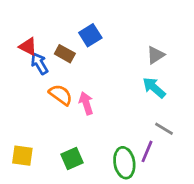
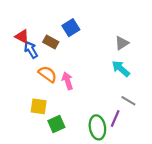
yellow square: (22, 156) -> (39, 106), moved

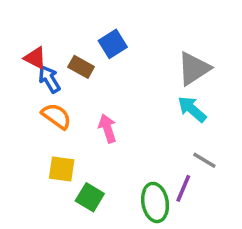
gray triangle: (122, 43) -> (194, 69), size x1.5
orange semicircle: (48, 74) -> (56, 116), moved
green square: (56, 124) -> (90, 197), turned -35

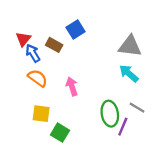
red triangle: (35, 58) -> (23, 39), turned 42
gray triangle: (194, 69) -> (130, 46), turned 40
green ellipse: (155, 202) -> (110, 114), moved

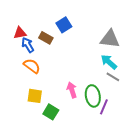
red triangle: (23, 39) -> (20, 33), turned 40
pink arrow: (72, 86) -> (72, 90), moved
gray line: (137, 108) -> (113, 77), moved

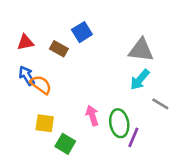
blue arrow: (28, 45) -> (27, 76), moved
cyan arrow: (109, 62) -> (140, 80), turned -90
gray line: (113, 77) -> (160, 104), moved

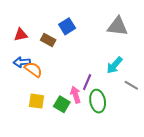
gray triangle: (141, 50) -> (118, 26), moved
blue arrow: (27, 76) -> (22, 62), turned -63
purple line: (133, 137) -> (87, 82), moved
green square: (65, 144) -> (62, 104), moved

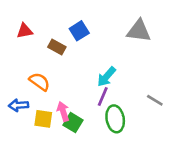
red triangle: (21, 35) -> (25, 31), moved
blue arrow: (22, 62) -> (18, 105), moved
cyan arrow: (114, 65) -> (106, 77), moved
pink arrow: (75, 95) -> (63, 111), moved

